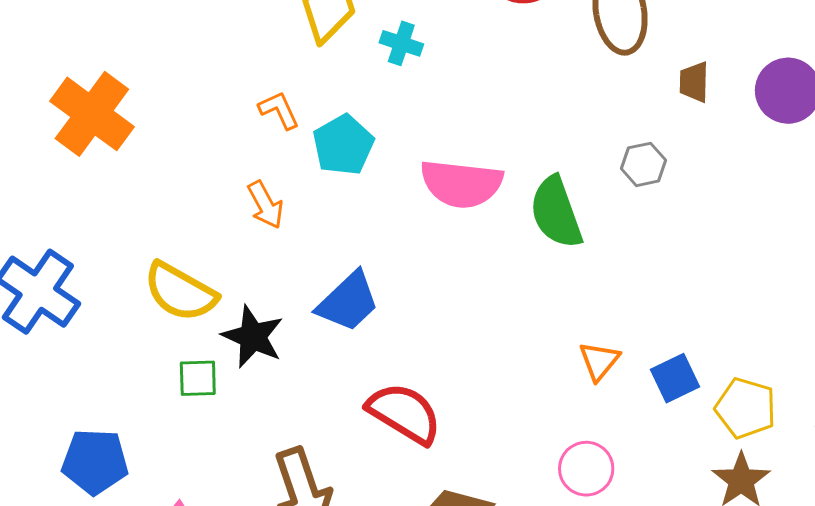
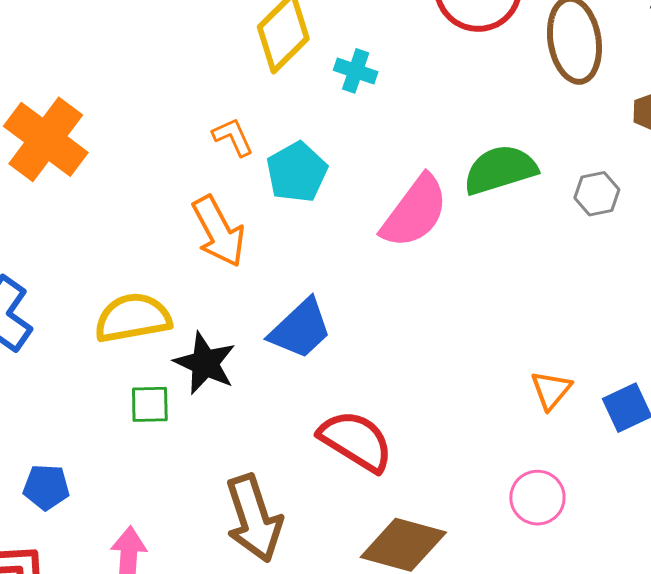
pink semicircle: (461, 184) -> (415, 212), turned -60
orange arrow: (265, 205) -> (219, 231), size x1.5
green semicircle: (556, 212) -> (500, 170), moved, turned 92
yellow semicircle: (180, 292) -> (133, 318), turned 140
blue pentagon: (95, 462) -> (46, 487), size x0.7

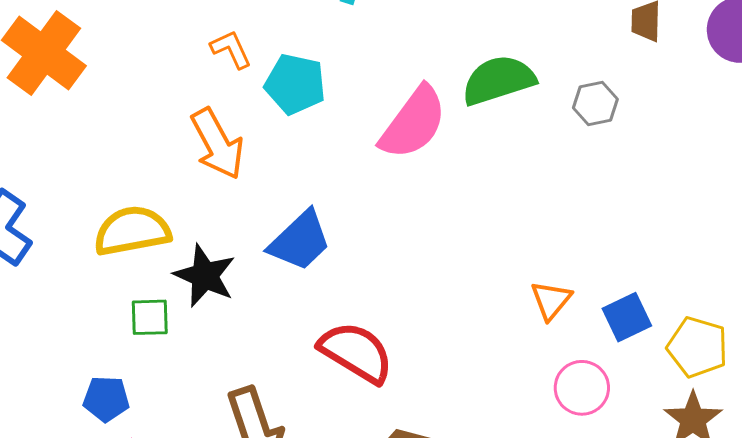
cyan pentagon: (297, 172) -> (295, 84), turned -30
blue pentagon: (46, 487) -> (106, 399), moved
pink circle: (537, 498) -> (582, 388), moved

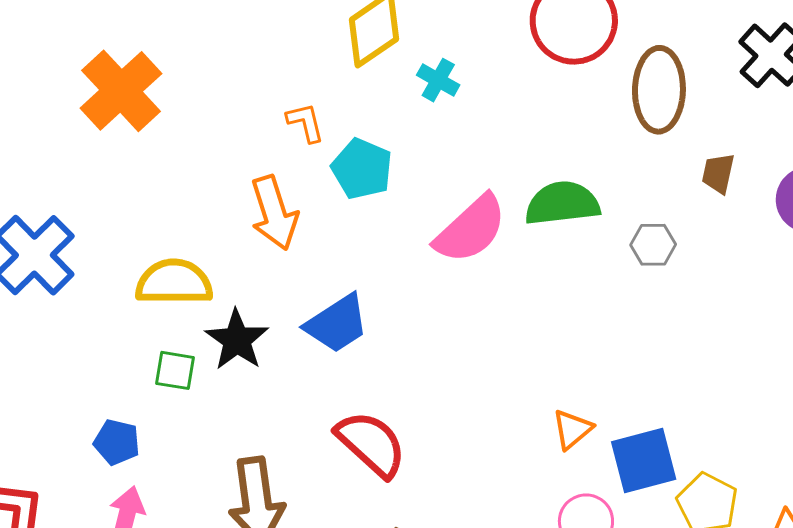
blue square: (627, 317) -> (644, 461), size x1.4

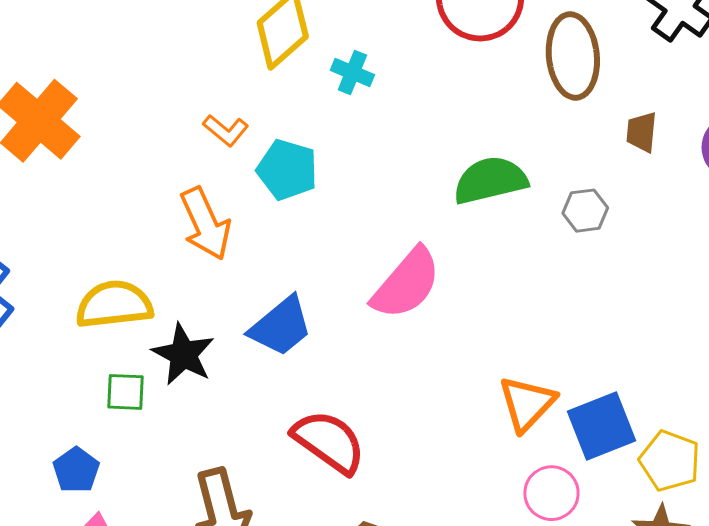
orange L-shape: (305, 122) -> (226, 130), turned 150
pink semicircle: (471, 229) -> (406, 284), moved
orange triangle: (572, 429) -> (527, 403), size x1.4
blue pentagon: (117, 442) -> (76, 470), turned 30

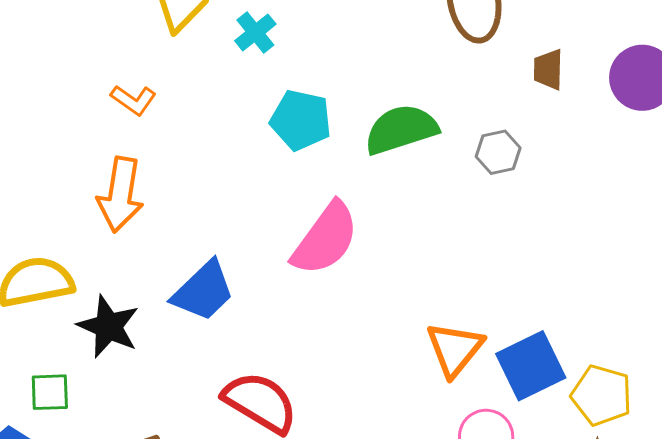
cyan cross: (352, 73) -> (255, 32), turned 33
cyan pentagon: (287, 170) -> (301, 120), moved
orange arrow: (205, 224) -> (120, 195), turned 38
green square: (126, 392) -> (50, 392), moved

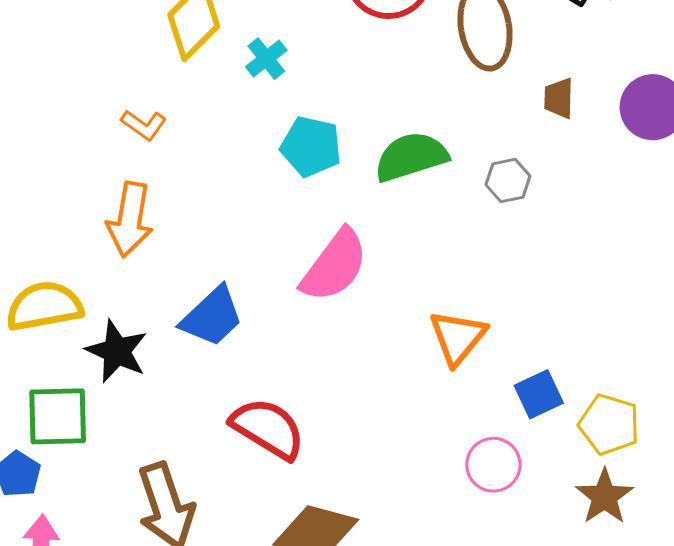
orange triangle: (455, 349) -> (458, 337), moved
blue square: (531, 366) -> (539, 394), size x0.7
green square: (50, 392) -> (58, 416), size x1.6

